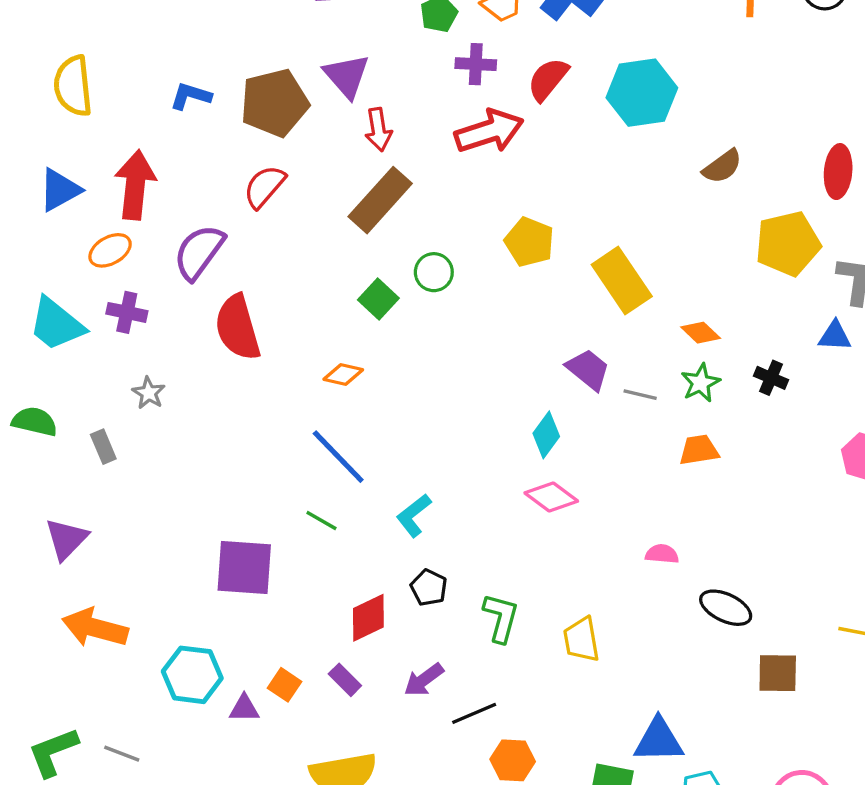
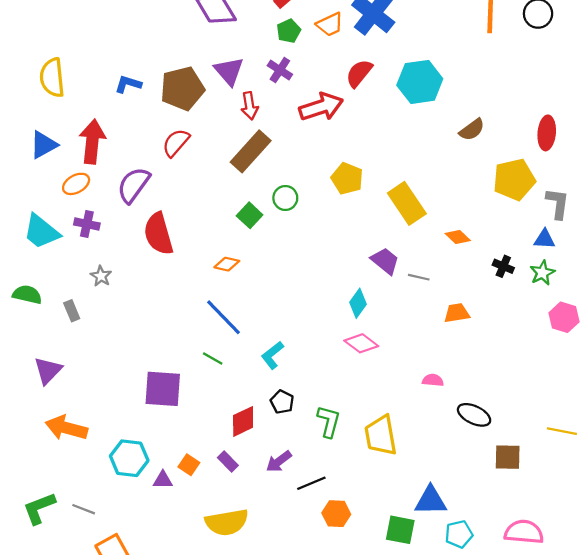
purple cross: (476, 64) -> (280, 70), moved, turned 30
green star: (701, 383) -> (542, 273), moved
yellow trapezoid: (581, 640) -> (381, 435), size x1.4

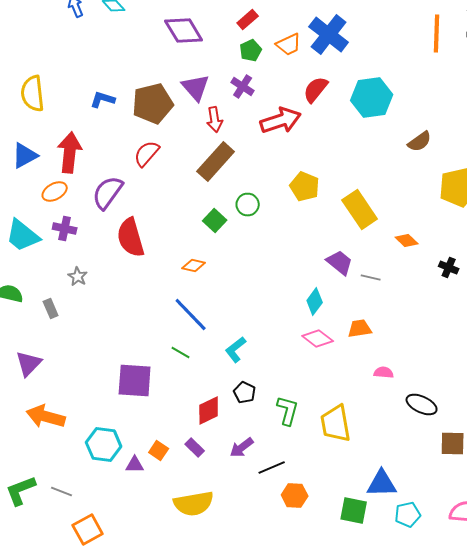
orange trapezoid: (457, 313) -> (360, 328), moved

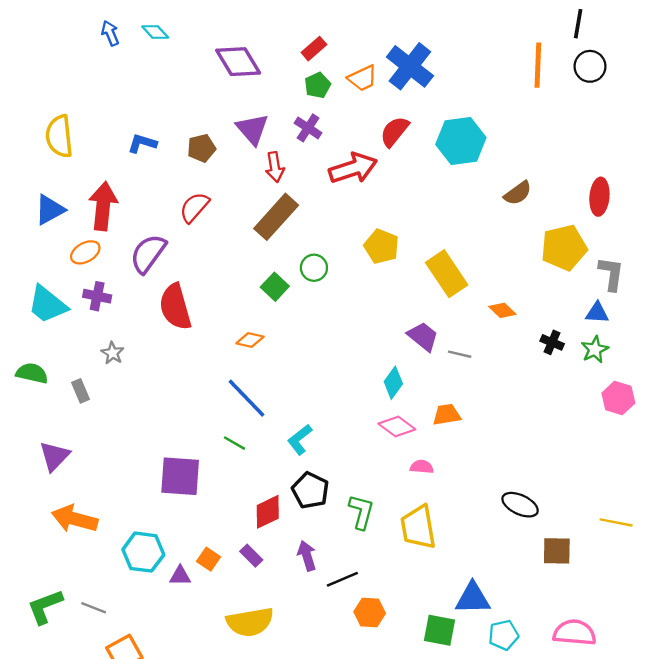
brown pentagon: (153, 104) -> (201, 148), size x0.6
pink semicircle: (384, 372) -> (422, 467), moved
black pentagon: (245, 392) -> (310, 490), size x1.4
purple arrow: (242, 448) -> (307, 556), turned 110

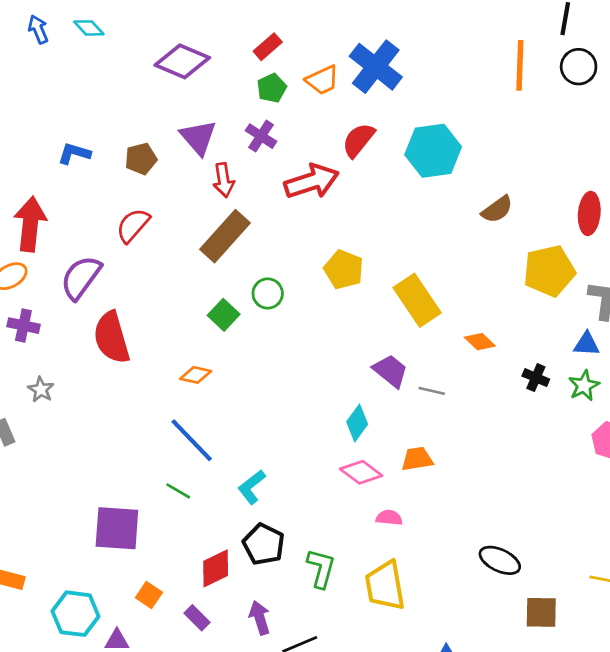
purple diamond: (238, 62) -> (182, 61), turned -36
orange square: (209, 559) -> (149, 595), moved

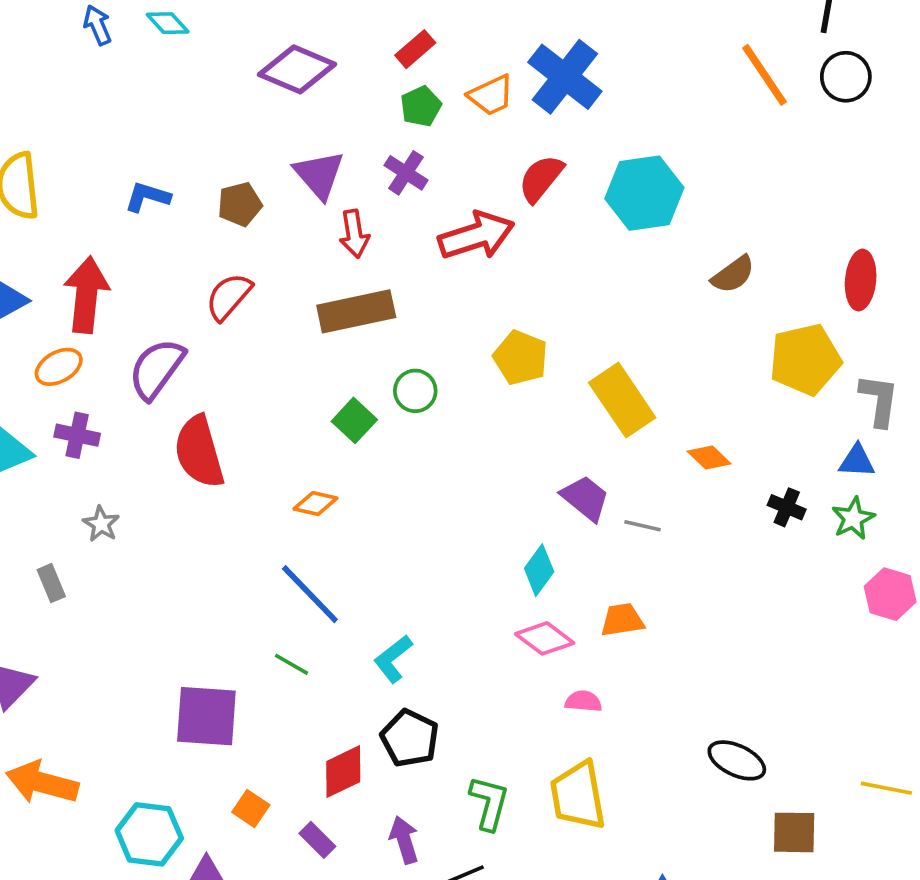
orange line: (520, 65) -> (764, 75), turned -36
brown rectangle: (225, 236) -> (356, 311), turned 36
green L-shape: (321, 568) -> (489, 803), moved

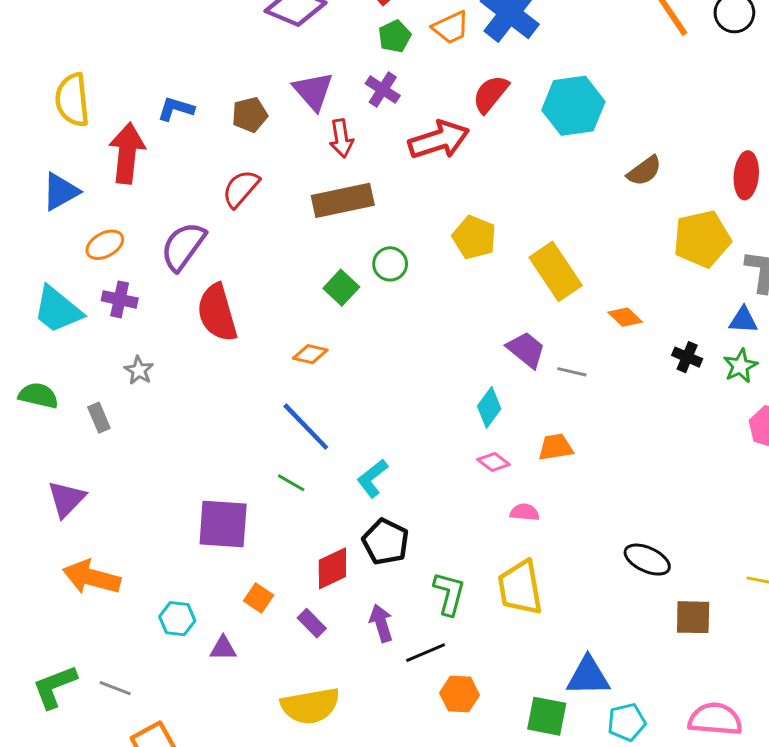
red arrow: (86, 295) -> (127, 153), moved
pink diamond: (545, 638) -> (494, 462), size x0.7
cyan hexagon: (149, 834) -> (177, 619), size x0.7

